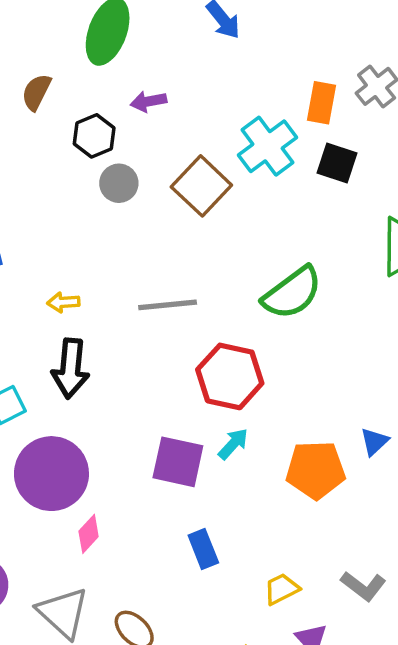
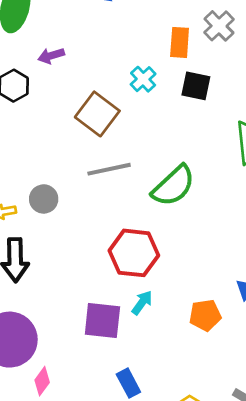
cyan cross: (268, 146) -> (143, 79), size x0.6
gray circle: (119, 183) -> (44, 199), moved
gray line: (168, 305) -> (109, 169), moved
orange pentagon: (316, 470) -> (205, 315), size x0.7

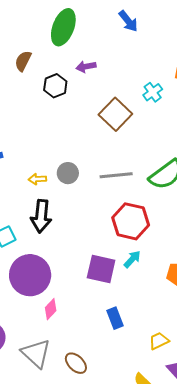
gray line: (109, 169) -> (116, 175), moved

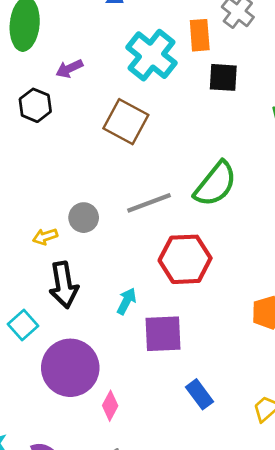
cyan cross: (153, 92) -> (152, 55), moved, size x1.8
cyan arrow: (132, 259) -> (126, 301), moved

